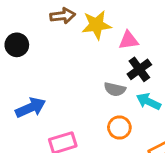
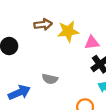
gray semicircle: (115, 89) -> (50, 79), moved

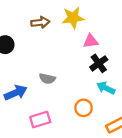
yellow star: (68, 31) -> (73, 18), moved

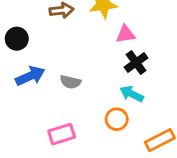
cyan arrow: (106, 88) -> (132, 94), moved
blue arrow: (16, 93) -> (30, 76), moved

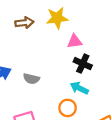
black cross: (136, 63) -> (83, 64), turned -30

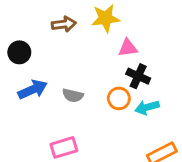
cyan arrow: (79, 88) -> (147, 107), moved, turned -42
orange circle: (68, 108) -> (119, 98), moved

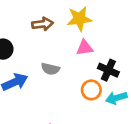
pink triangle: (128, 48) -> (85, 48), moved
gray semicircle: (73, 95) -> (50, 69), moved

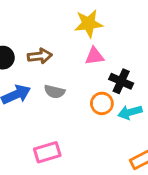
brown arrow: (42, 24) -> (40, 56), moved
gray semicircle: (50, 69) -> (55, 92), moved

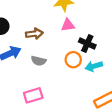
brown arrow: (40, 56) -> (34, 34), moved
gray semicircle: (55, 92) -> (39, 61), moved

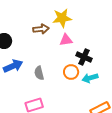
brown arrow: (34, 34) -> (41, 29), moved
gray semicircle: (39, 61) -> (39, 73), turned 64

